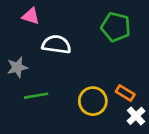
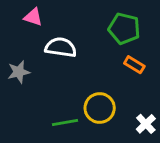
orange rectangle: (125, 93) -> (134, 65), moved
green line: (36, 96) -> (65, 122), moved

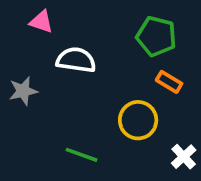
yellow circle: (100, 108) -> (138, 120), moved
green line: (65, 122) -> (82, 155), turned 30

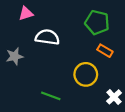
pink triangle: (41, 22) -> (26, 13), turned -35

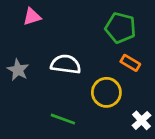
white semicircle: (47, 37) -> (66, 64), moved
gray star: (15, 56) -> (18, 70), turned -30

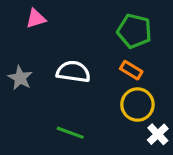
orange rectangle: (130, 63) -> (131, 70), moved
yellow circle: (106, 92) -> (137, 105), moved

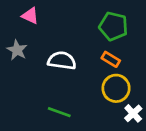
pink triangle: (36, 19) -> (30, 16), turned 42
gray star: (20, 78) -> (17, 50), moved

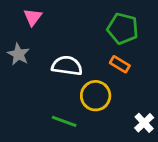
pink triangle: (30, 16) -> (33, 17), turned 42
yellow circle: (116, 88) -> (96, 96), moved

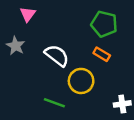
white semicircle: (67, 66) -> (57, 55), turned 30
white cross: (144, 123) -> (122, 104), turned 35

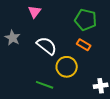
pink triangle: (28, 14) -> (35, 12), moved

